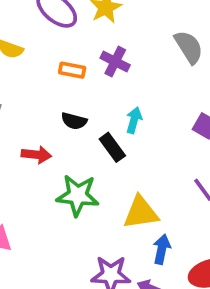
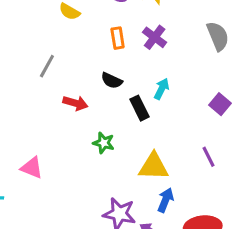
orange rectangle: (72, 70) -> (118, 38), turned 60
green star: (78, 195) -> (104, 143), size x0.6

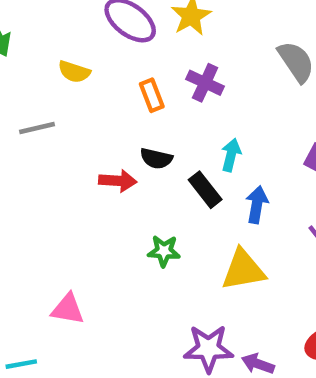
gray line: (47, 66) -> (37, 128), moved, turned 60
red arrow: (75, 103) -> (118, 181), moved
blue arrow: (165, 200) -> (257, 205), moved

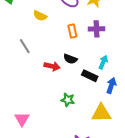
purple cross: (205, 83) -> (97, 29), turned -35
gray line: (37, 128) -> (25, 46), moved, turned 63
black rectangle: (205, 190) -> (90, 76), turned -35
pink triangle: (68, 309) -> (22, 119), turned 42

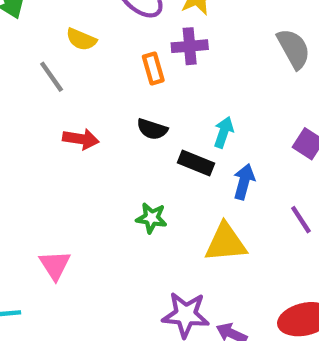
purple cross: (97, 29) -> (190, 46), moved
gray line: (25, 46) -> (52, 77), moved
red arrow: (52, 66) -> (81, 139), moved

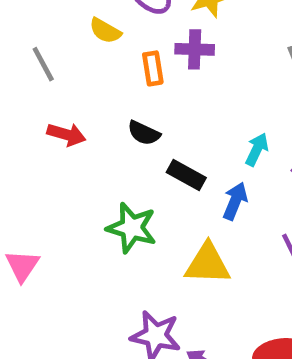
yellow semicircle: (81, 39) -> (105, 31), moved
cyan arrow: (224, 132) -> (257, 149), moved
green star: (151, 218) -> (132, 228), size x1.5

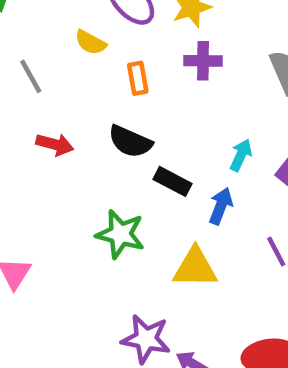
purple cross: (195, 49) -> (203, 61), moved
black semicircle: (144, 133) -> (130, 141), size x1.4

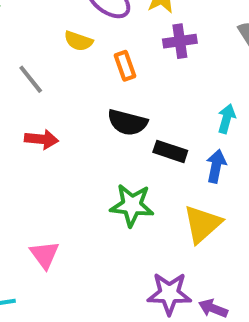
red arrow: (55, 144) -> (41, 139), moved
yellow triangle: (195, 268) -> (202, 224), turned -33

